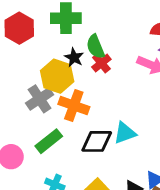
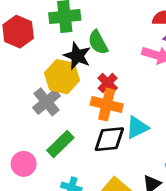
black star: (74, 58) -> (77, 56), size x1.4
red cross: (101, 63) -> (108, 83), moved
orange cross: (74, 105) -> (107, 105), moved

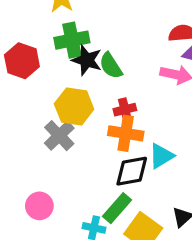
black star: (77, 56) -> (87, 60), moved
red cross: (108, 83) -> (125, 110), turned 36
green rectangle: (60, 144) -> (117, 208), moved

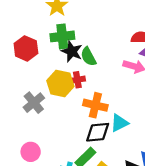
red cross: (125, 110) -> (77, 80), moved
gray cross: (59, 136) -> (34, 103), moved

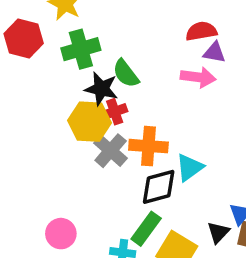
red hexagon: (26, 48) -> (24, 38), moved
black star: (72, 51) -> (101, 89), moved
gray cross: (34, 103) -> (111, 151), moved

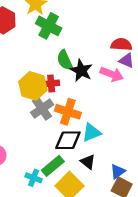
green cross: (81, 49) -> (49, 26), moved, turned 30
black star: (101, 89) -> (81, 70), moved
black triangle: (218, 232) -> (88, 162), moved, turned -49

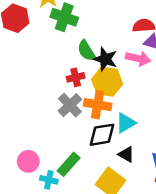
yellow hexagon: (33, 86) -> (107, 82), moved
green rectangle: (53, 166) -> (69, 164), moved
cyan cross: (34, 178) -> (49, 180), moved

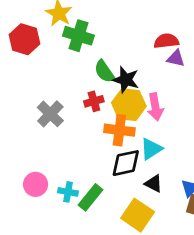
pink arrow: (138, 58) -> (155, 107), moved, turned 70
gray cross: (70, 105) -> (50, 114), moved
pink circle: (28, 161) -> (36, 184), moved
cyan cross: (49, 180) -> (68, 192), moved

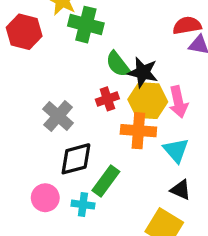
cyan triangle: (151, 149) -> (176, 150), turned -35
black diamond: (126, 163) -> (76, 159), moved
green rectangle: (91, 197) -> (106, 181), moved

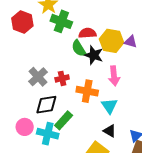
red semicircle: (187, 25) -> (87, 33), moved
red cross: (107, 99) -> (62, 78), moved
yellow hexagon: (148, 101) -> (112, 41), moved
cyan cross: (83, 205) -> (48, 134), size x1.5

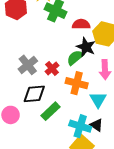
green semicircle: (79, 48) -> (75, 58), moved, turned 78
red cross: (62, 78) -> (52, 68), turned -32
cyan cross: (48, 134) -> (80, 126), moved

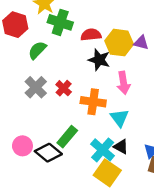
green semicircle: (75, 58) -> (37, 50), moved
black diamond: (34, 94) -> (48, 153), moved, turned 50
cyan cross: (80, 126) -> (103, 150), turned 30

